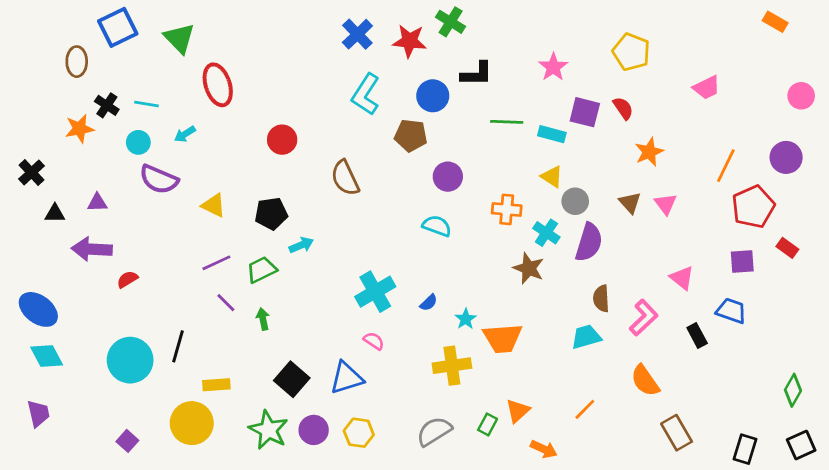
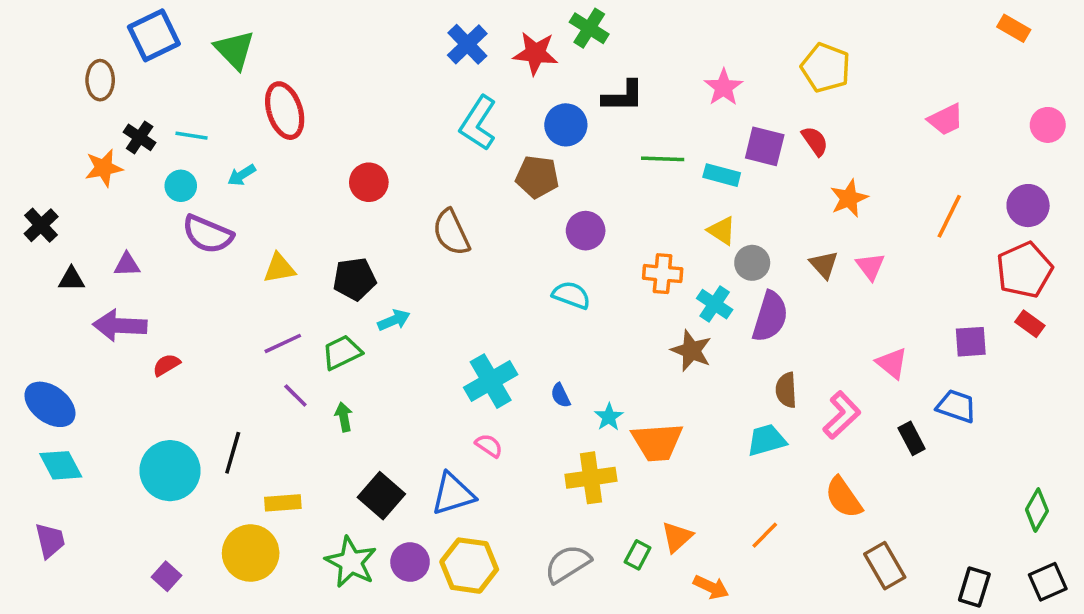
pink trapezoid: (707, 88) -> (946, 120), moved
yellow triangle: (214, 205) -> (279, 268), turned -36
red pentagon: (753, 207) -> (1024, 270), moved
blue semicircle: (429, 303) -> (561, 395), turned 108
yellow hexagon: (359, 433) -> (469, 566), size x1.4

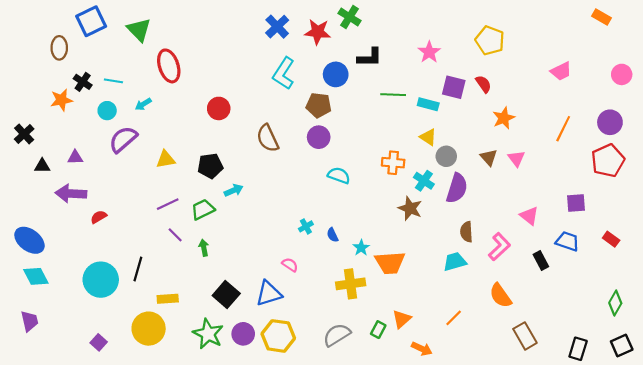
purple circle: (586, 231) -> (319, 137), moved
purple semicircle: (208, 234) -> (123, 139), turned 116
red rectangle: (1030, 324) -> (611, 239), moved
cyan cross: (491, 381) -> (306, 226), moved, size x0.5

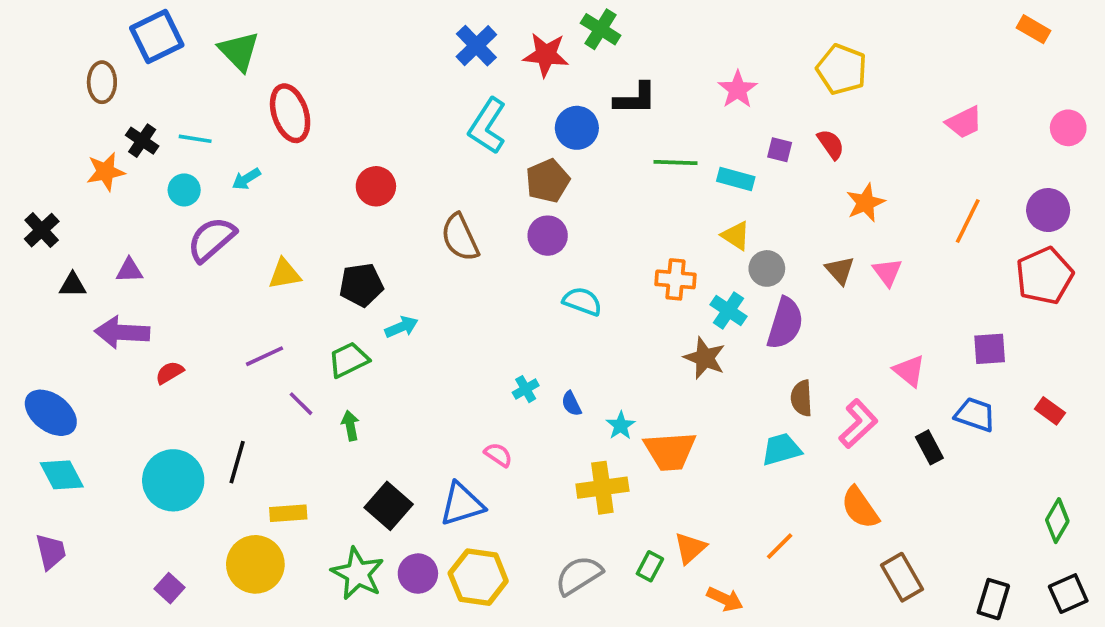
purple square: (454, 87) -> (780, 150), size x0.6
brown pentagon: (319, 105) -> (548, 181), turned -30
purple line: (168, 204) -> (264, 356), moved

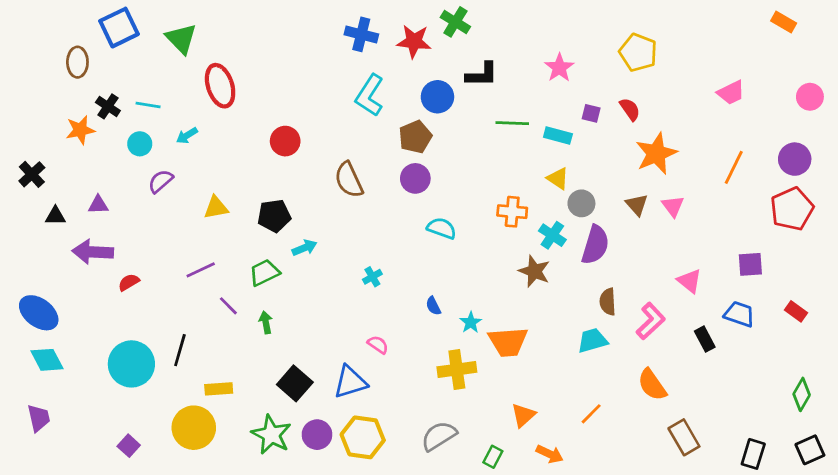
blue cross: (476, 46) -> (361, 34), turned -32
orange star: (865, 203) -> (656, 154), size x1.4
purple semicircle: (212, 239) -> (161, 181), size x0.7
cyan cross: (526, 389) -> (372, 277), moved
green rectangle: (650, 566) -> (493, 457), moved

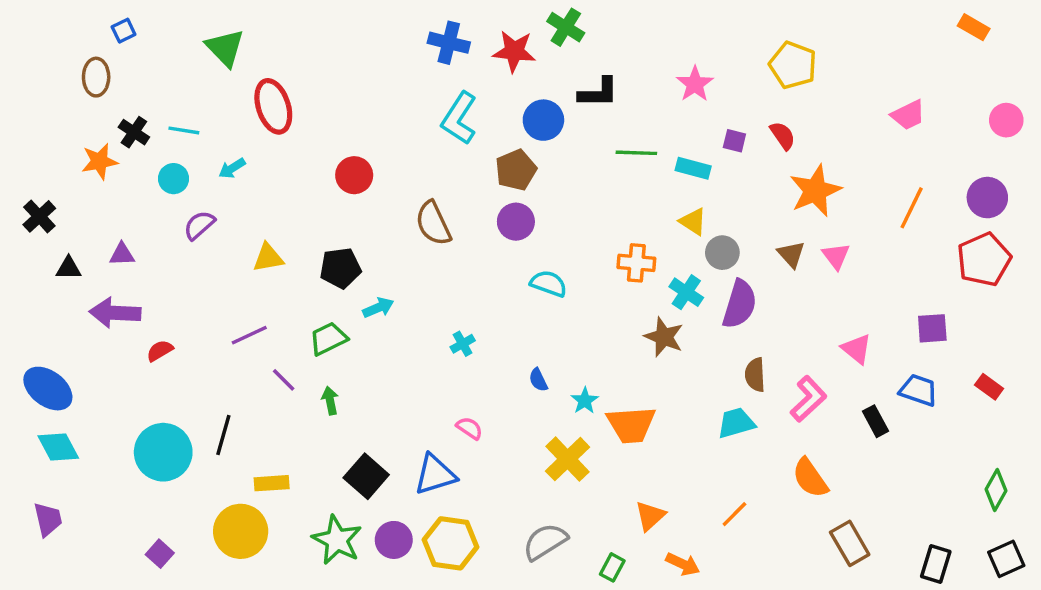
blue square: (119, 28) -> (124, 31), moved, size x0.5
yellow cross: (457, 370) -> (568, 459), turned -36

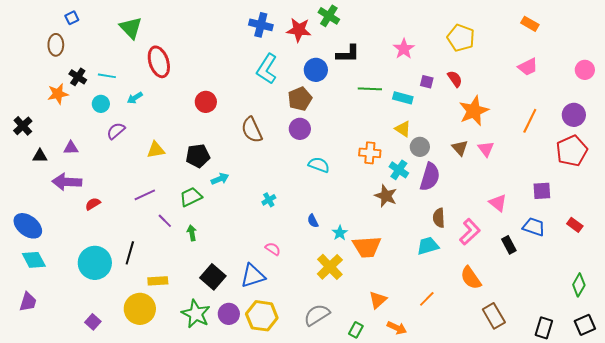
orange rectangle: (974, 27) -> (530, 24), moved
purple trapezoid: (48, 519) -> (28, 302), turned 30

